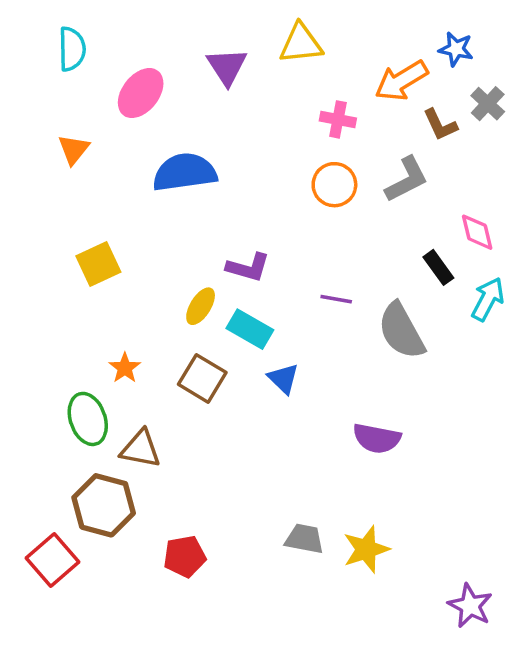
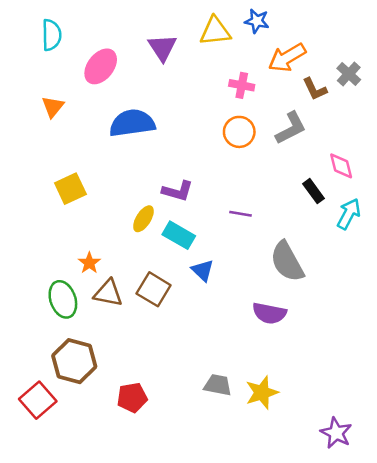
blue star: (456, 49) -> (257, 21), moved
gray semicircle: (401, 331) -> (287, 262), moved
brown square: (202, 378) -> (154, 289), moved
brown triangle: (141, 449) -> (108, 293), moved

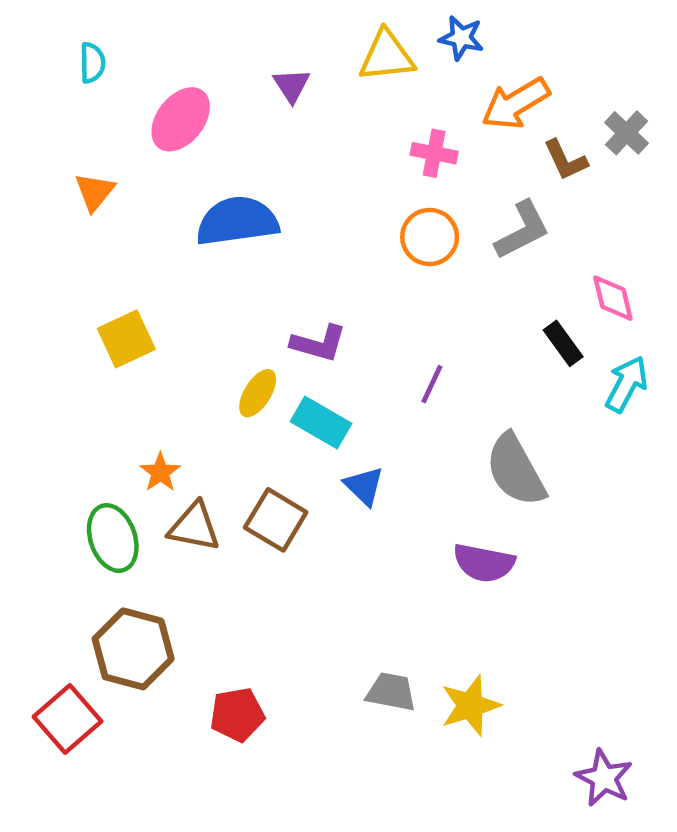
cyan semicircle: (52, 35) -> (92, 63), size x0.7
purple triangle: (162, 48) -> (292, 85), size x0.7
purple line: (240, 214) -> (432, 384), turned -75

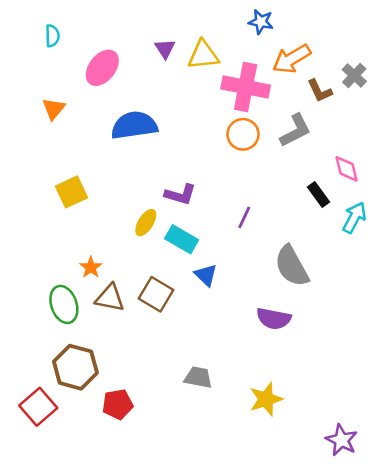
yellow triangle: (387, 56) -> (203, 55), moved
pink cross: (434, 153) -> (246, 87), size x1.8
gray trapezoid: (391, 692) -> (198, 377), moved
red pentagon: (237, 715) -> (118, 404), moved

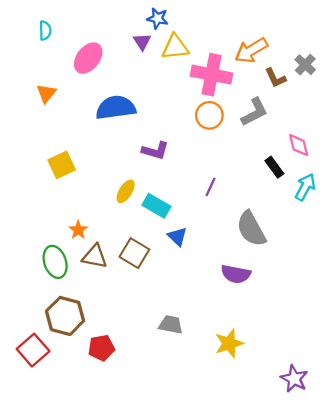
blue star: (261, 22) -> (158, 18), moved
purple L-shape: (180, 194) -> (155, 151), moved

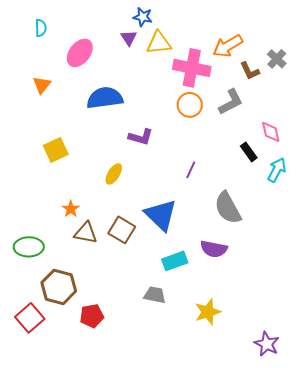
cyan rectangle: (156, 206) -> (175, 261), moved, turned -50
blue triangle: (177, 237) -> (161, 215), size x1.8
green ellipse: (55, 262) -> (29, 247), moved, turned -72

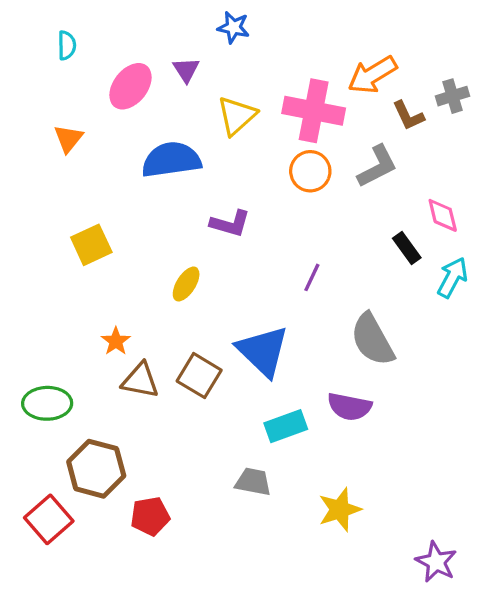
purple triangle: (129, 38) -> (186, 70), moved
yellow triangle: (159, 43) -> (237, 116), moved, turned -36
gray cross: (277, 59) -> (452, 96), turned 30

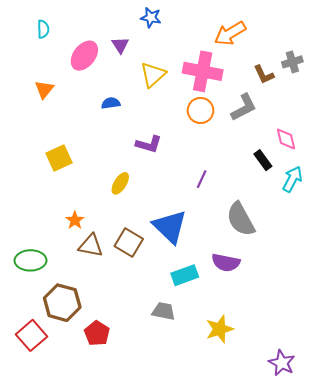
orange arrow: (372, 75) -> (230, 33), moved
blue semicircle: (171, 160) -> (111, 103), size x0.5
red pentagon: (150, 516) -> (97, 333), turned -30

